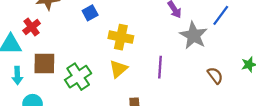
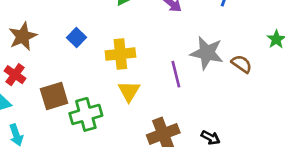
gray star: (194, 35) -> (207, 53), moved
brown square: (44, 63) -> (54, 96), moved
green cross: (78, 77) -> (86, 114), turned 35

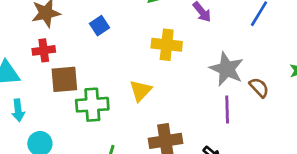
yellow cross: (120, 54) -> (167, 45), moved
purple line: (176, 74) -> (227, 109), moved
red cross: (15, 75) -> (44, 50), moved, turned 35

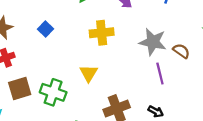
brown square: (64, 79) -> (20, 88), moved
green cross: (92, 105) -> (53, 92), turned 35

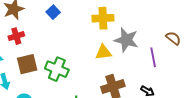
gray star: (153, 42) -> (126, 40), moved
yellow triangle: (89, 73) -> (103, 52), moved, turned 48

